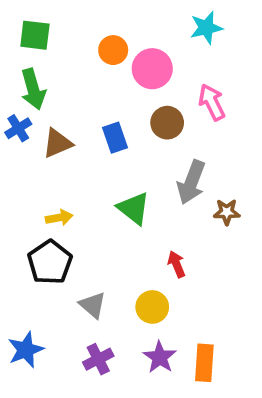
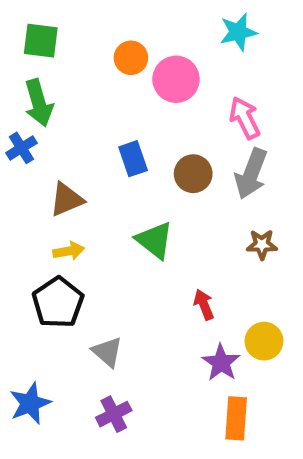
brown circle: (167, 123) -> (193, 174), moved
brown triangle: (57, 143) -> (67, 199), moved
gray arrow: (191, 182) -> (251, 174), moved
yellow circle: (152, 307) -> (264, 341), moved
purple star: (160, 357) -> (221, 363), moved

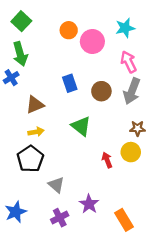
cyan star: (238, 32) -> (125, 28), moved
green square: (41, 41) -> (21, 21), turned 36
yellow circle: (264, 341) -> (131, 152), moved
purple star: (221, 363) -> (89, 204), moved
orange rectangle: (236, 418) -> (124, 220), turned -35

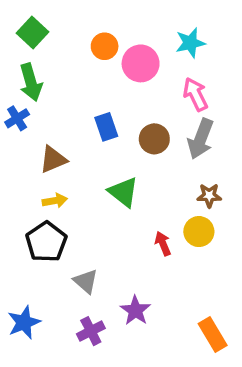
orange rectangle: (124, 220) -> (213, 334), moved

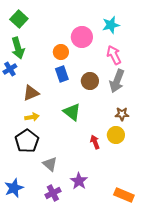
orange circle: (105, 46) -> (61, 52), moved
orange rectangle: (213, 334) -> (124, 195), turned -36

